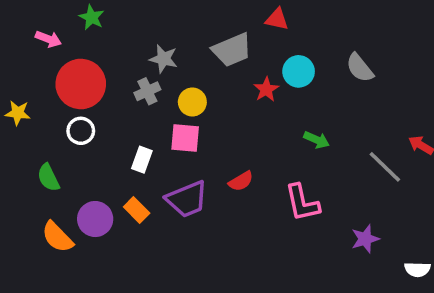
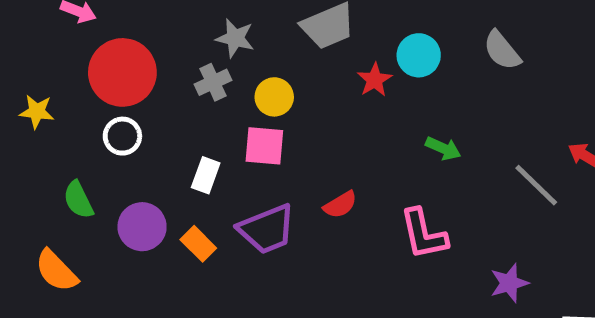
purple circle: (95, 219) -> (142, 227), moved
orange semicircle: (57, 237) -> (56, 271), moved

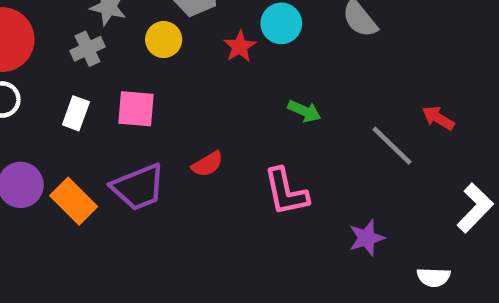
yellow circle: (274, 97) -> (164, 40), moved
white rectangle: (206, 175) -> (76, 113), moved
orange rectangle: (198, 244) -> (74, 201), size x1.4

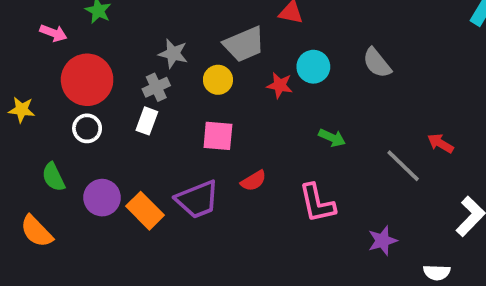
red star: (240, 46) -> (280, 85), turned -30
pink square: (136, 109) -> (218, 136), moved
white rectangle: (76, 113) -> (147, 121), moved

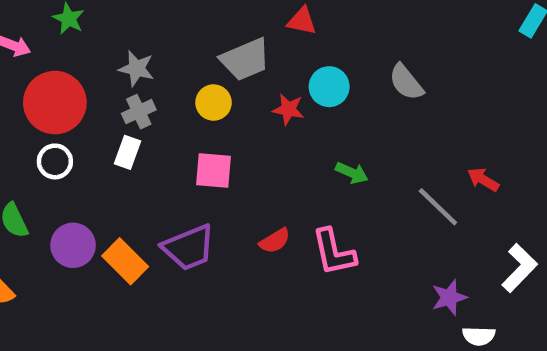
gray star: (173, 54) -> (136, 69), moved
red semicircle: (253, 181) -> (275, 241), moved
purple star: (383, 241) -> (449, 297), moved

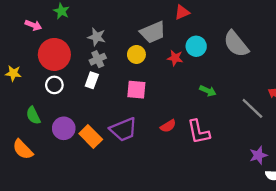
red triangle: (302, 21) -> (182, 12), turned -35
gray semicircle: (406, 82) -> (236, 44), size x1.4

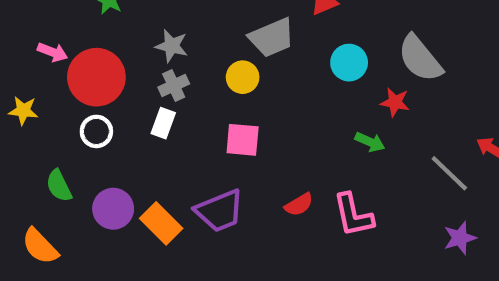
pink arrow: (33, 25) -> (53, 52), moved
red star: (175, 58) -> (395, 102), moved
purple star: (258, 155) -> (460, 238), moved

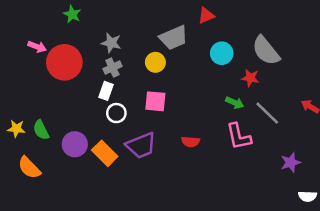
yellow star: (23, 111) -> (16, 129), moved
white circle: (96, 131) -> (116, 113), moved
gray line: (449, 173) -> (267, 113), moved
red semicircle: (299, 205) -> (190, 142), turned 36
pink L-shape: (353, 215) -> (239, 136), moved

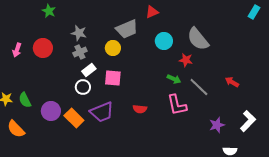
pink arrow: (37, 47) -> (17, 50), moved, turned 88
red circle: (64, 62) -> (43, 48), size x0.7
white rectangle: (106, 91) -> (89, 70), moved, turned 32

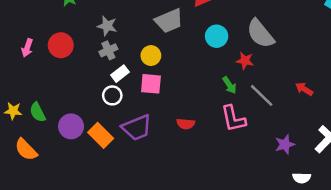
yellow circle: (113, 48) -> (151, 56), moved
green arrow: (174, 79) -> (229, 85), turned 32

